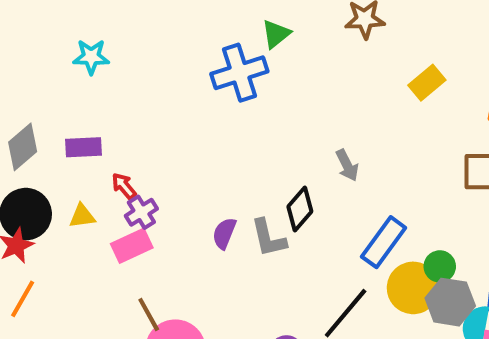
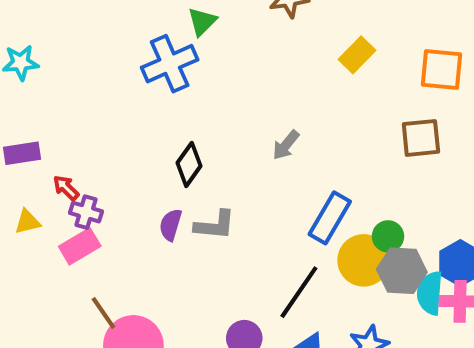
gray arrow: (347, 165) -> (286, 145), turned 72
black diamond: (300, 209) -> (189, 164), moved
purple cross: (141, 212) -> (86, 212), turned -36
gray L-shape: (268, 238) -> (215, 225), turned -66

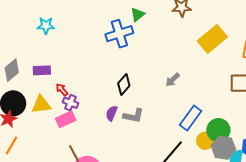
yellow rectangle: (357, 55) -> (212, 39), size x1.6
yellow triangle: (28, 222) -> (41, 105), size x1.5
green circle: (388, 236) -> (218, 130), size x1.5
yellow circle: (364, 260) -> (205, 141), size x0.7

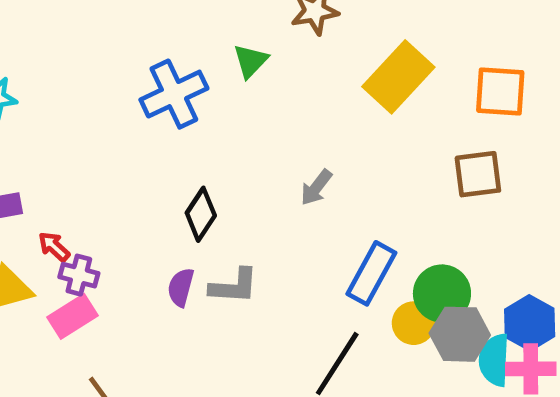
green triangle: (138, 15) -> (251, 61), moved

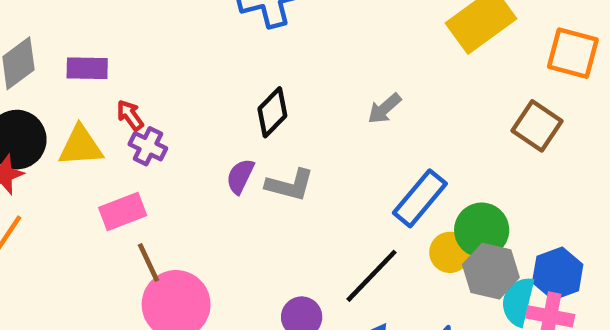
brown square: (478, 174) -> (537, 126), turned 30
pink rectangle: (73, 316) -> (123, 211), moved

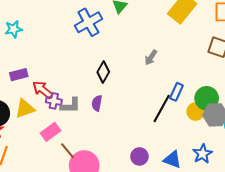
red arrow: (130, 115) -> (43, 90), size x1.5
gray L-shape: (290, 185) -> (71, 106), moved
blue rectangle: (420, 198) -> (176, 92), size x0.7
black line: (371, 276) -> (162, 109), moved

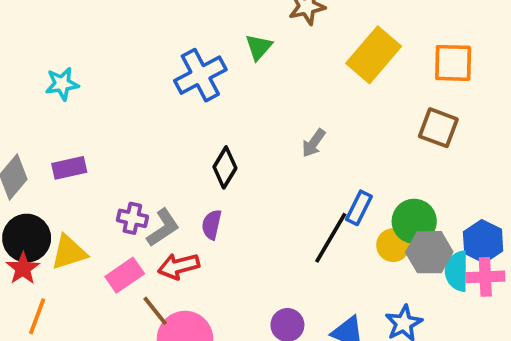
red arrow: (43, 90) -> (179, 266), moved, turned -55
gray L-shape: (71, 106) -> (163, 228), turned -35
yellow triangle: (25, 109) -> (69, 252), moved

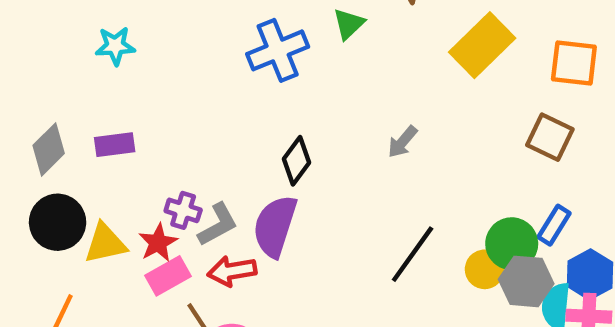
blue rectangle: (359, 208) -> (554, 225), moved
purple semicircle: (212, 225) -> (275, 226), size x1.8
red star: (23, 268) -> (158, 243), moved

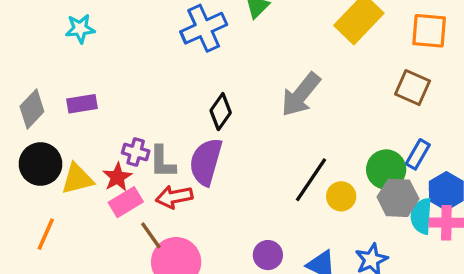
gray arrow: (403, 142) -> (301, 95), size x1.8
gray L-shape: (218, 225) -> (162, 162), turned 120
yellow circle: (485, 269) -> (341, 196), moved

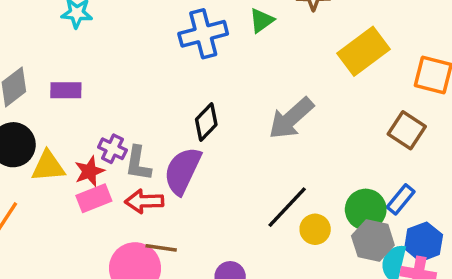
brown line: (151, 235) -> (161, 248), moved, turned -56

